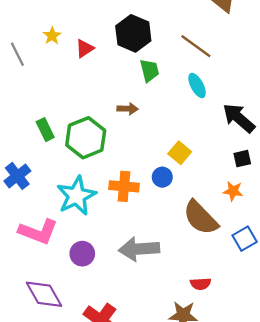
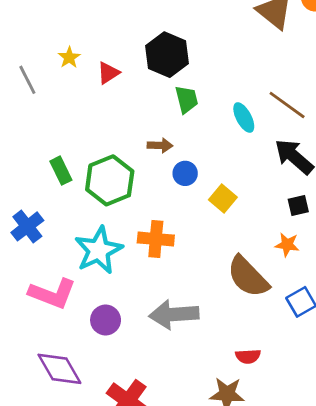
brown line: (196, 46) -> (287, 105), moved
blue circle: (162, 177) -> (185, 173), moved

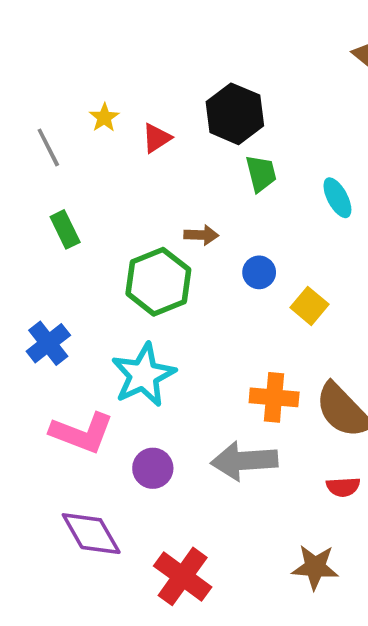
brown arrow: (160, 145) -> (201, 235), moved
green rectangle: (61, 171) -> (65, 229), moved
orange cross: (156, 239) -> (274, 397), moved
red semicircle: (248, 356) -> (343, 487), moved

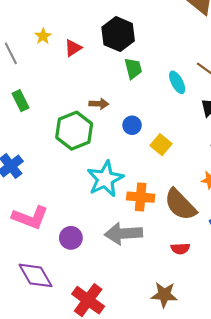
cyan star: (143, 375) -> (105, 179), moved

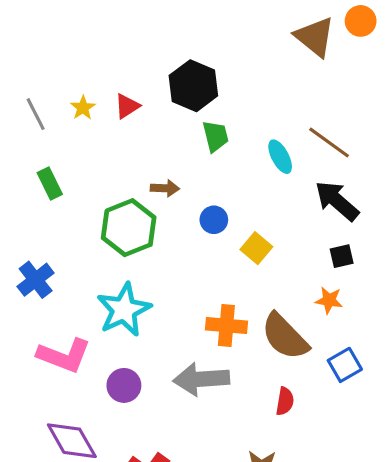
yellow star: (43, 36) -> (83, 108), moved
cyan star: (105, 179) -> (124, 310), moved
red semicircle: (180, 249) -> (285, 401), turned -78

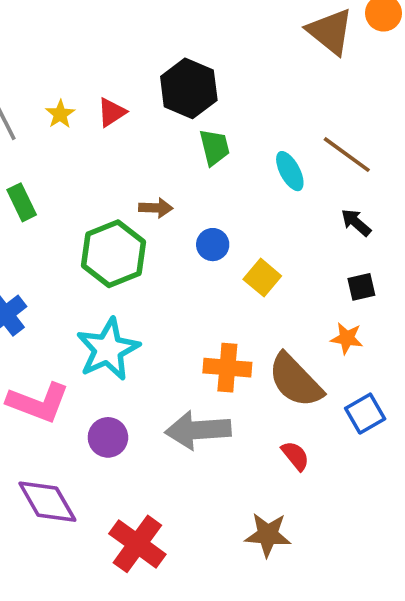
black arrow: (337, 201) -> (356, 223), size x0.6
red semicircle: (285, 401) -> (295, 456), turned -48

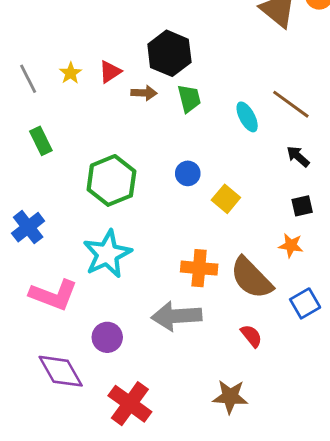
brown arrow: (156, 208) -> (144, 93), moved
purple circle: (108, 437) -> (107, 337), moved

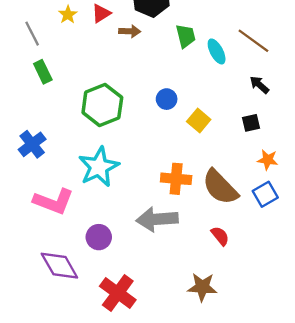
gray line: (28, 79) -> (32, 34), moved
green trapezoid: (189, 99) -> (186, 36), moved
black square: (302, 206) -> (251, 123), moved
orange star: (291, 245) -> (268, 160), moved
blue square: (305, 303) -> (265, 194), moved

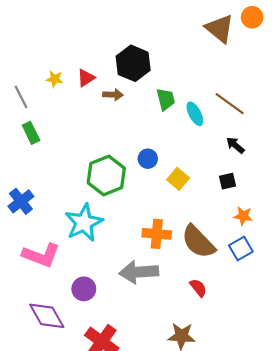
yellow star: (68, 15) -> (55, 79), turned -30
green hexagon: (102, 105) -> (106, 176), moved

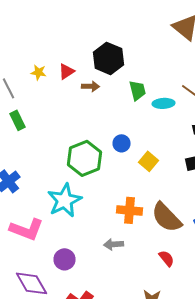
cyan ellipse: (195, 114) -> (164, 103), turned -65
gray arrow: (139, 272) -> (114, 244), size x0.6

